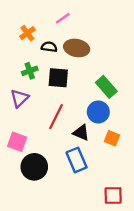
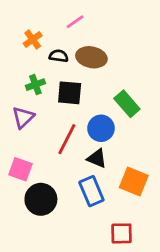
blue circle: (98, 112) -> (101, 128), moved
orange square: (112, 138) -> (134, 182), moved, size x1.5
red square: (113, 195) -> (121, 233), moved

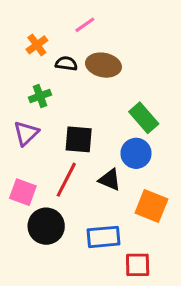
black square: (70, 93) -> (79, 139), moved
blue circle: (101, 128) -> (136, 153), moved
red line: (67, 139) -> (66, 180), moved
blue rectangle: (91, 191) -> (103, 237), moved, turned -72

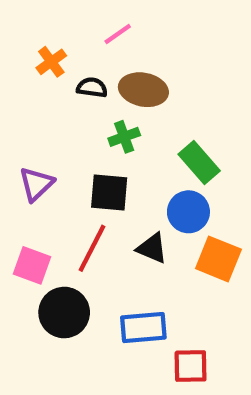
green cross: (40, 96) -> (124, 137), moved
orange square: (151, 206) -> (218, 259), moved

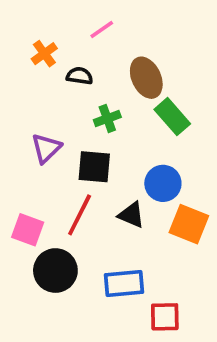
brown ellipse: (143, 90) -> (146, 78), moved, turned 54
green rectangle: (199, 163) -> (172, 117), moved
purple triangle: (36, 184) -> (46, 148), moved

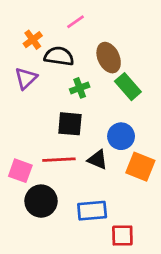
black semicircle: (80, 76) -> (59, 56), size x1.5
purple triangle: (46, 148) -> (26, 78), moved
red line: (80, 215) -> (59, 160), turned 60

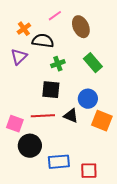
brown ellipse: (109, 58) -> (81, 27), moved
blue rectangle: (92, 211) -> (59, 162), moved

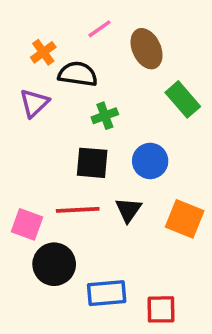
green rectangle: (93, 63) -> (183, 99), moved
blue circle: (88, 99) -> (150, 161), moved
black triangle: (71, 116) -> (128, 210), turned 42

